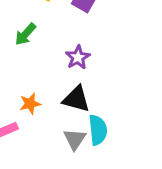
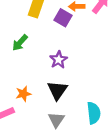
black triangle: (76, 99) -> (57, 90), turned 50
cyan semicircle: (98, 130) -> (94, 113), moved

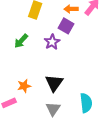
purple square: (63, 18) -> (66, 26), moved
purple star: (59, 60) -> (52, 42), moved

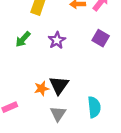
purple square: (66, 26) -> (101, 38), moved
orange star: (24, 86) -> (42, 88), moved

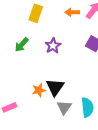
gray triangle: (58, 114) -> (64, 107), moved

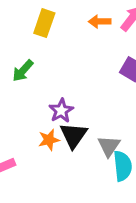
purple star: (53, 46) -> (61, 111), moved
gray triangle: (64, 107) -> (109, 146), moved

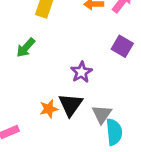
purple star: (61, 111) -> (81, 72), moved

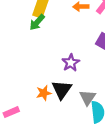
green arrow: (26, 48) -> (37, 22), moved

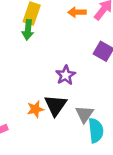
green arrow: (37, 22) -> (28, 30), turned -36

